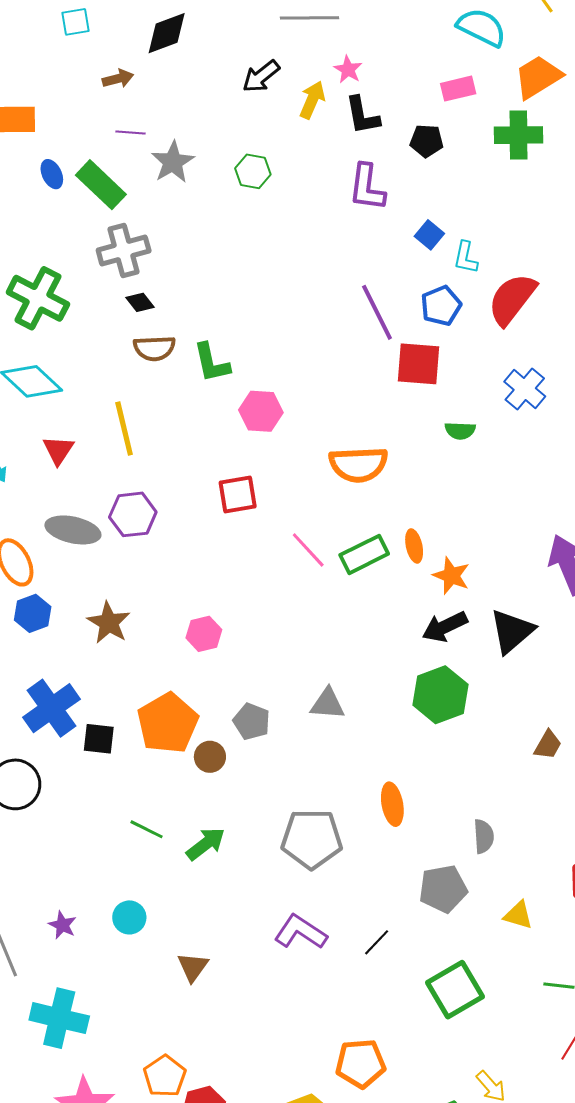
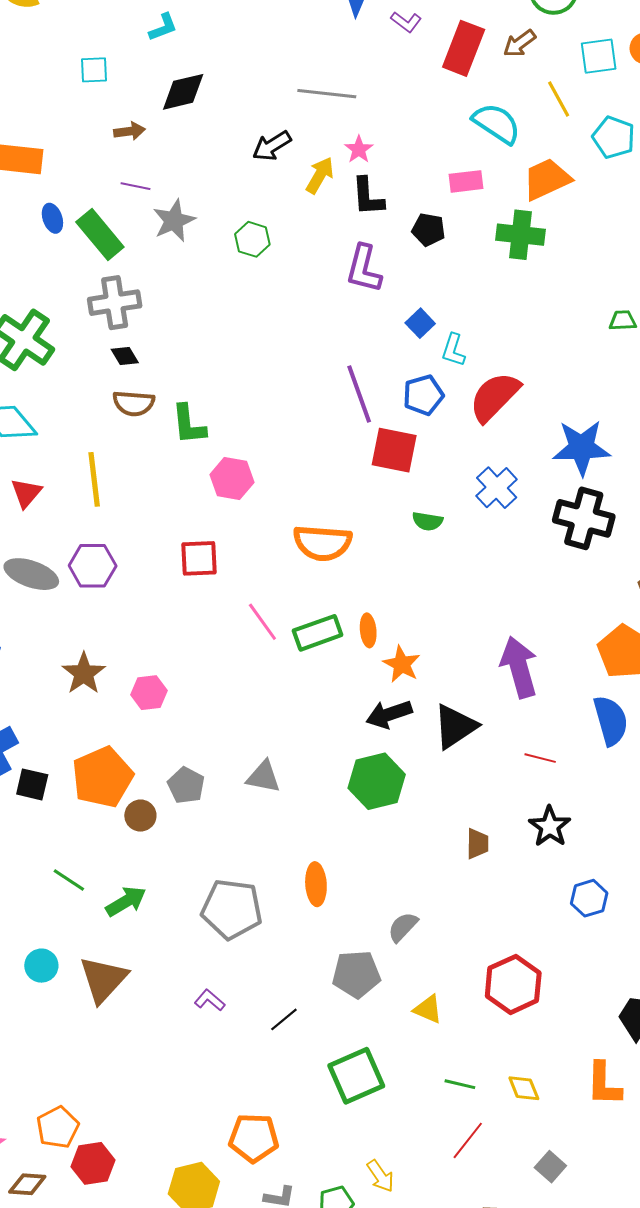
brown star: (109, 623) -> (84, 673), moved
brown trapezoid: (548, 745) -> (477, 844), turned -36
gray semicircle: (484, 836) -> (403, 927), turned -140
purple L-shape: (300, 932) -> (210, 1000), size x0.6
brown triangle: (193, 967) -> (103, 979), moved, size x1.6

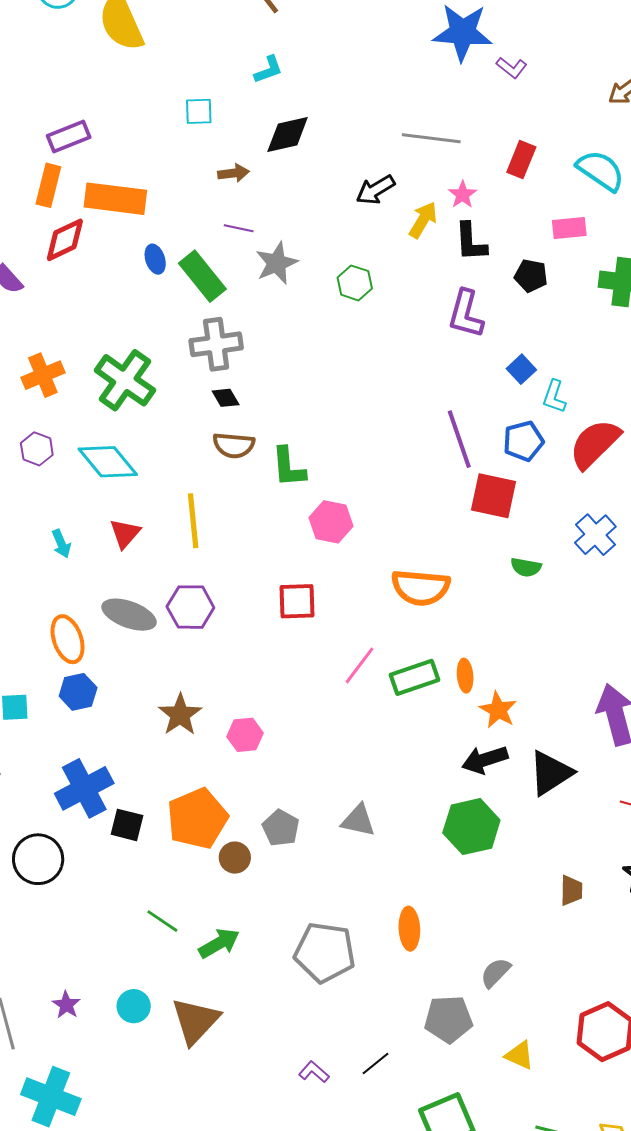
red rectangle: (464, 48) -> (521, 160), moved, size x0.7
pink line: (262, 622) -> (360, 665), turned 72
purple L-shape: (210, 1000) -> (314, 1072), moved

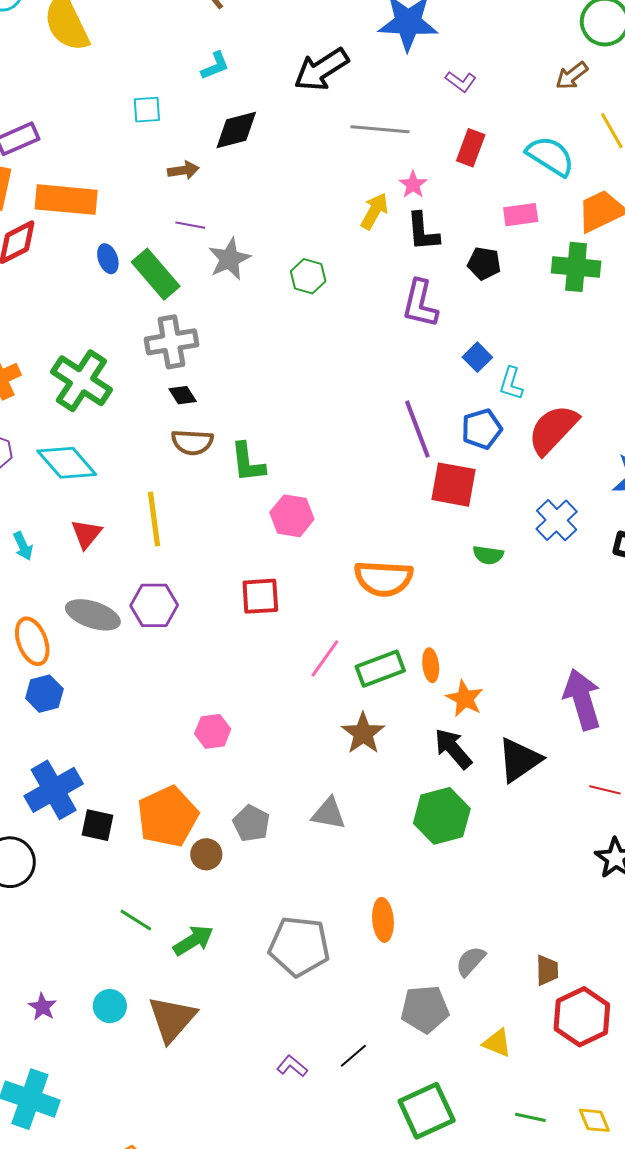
purple L-shape: (512, 68) -> (461, 82), moved
black arrow: (375, 190) -> (321, 70), moved, size x1.4
brown star: (180, 715) -> (363, 733), moved
black arrow: (485, 760) -> (453, 749), turned 69
brown trapezoid: (571, 890) -> (547, 970), moved

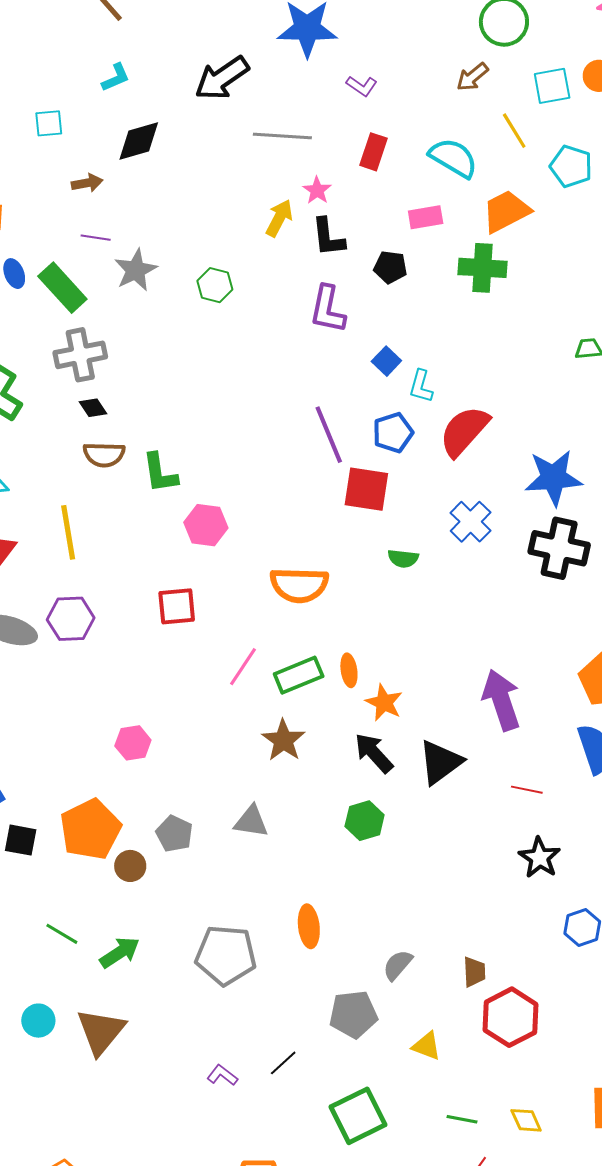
green hexagon: (442, 816) -> (365, 821), size x0.7

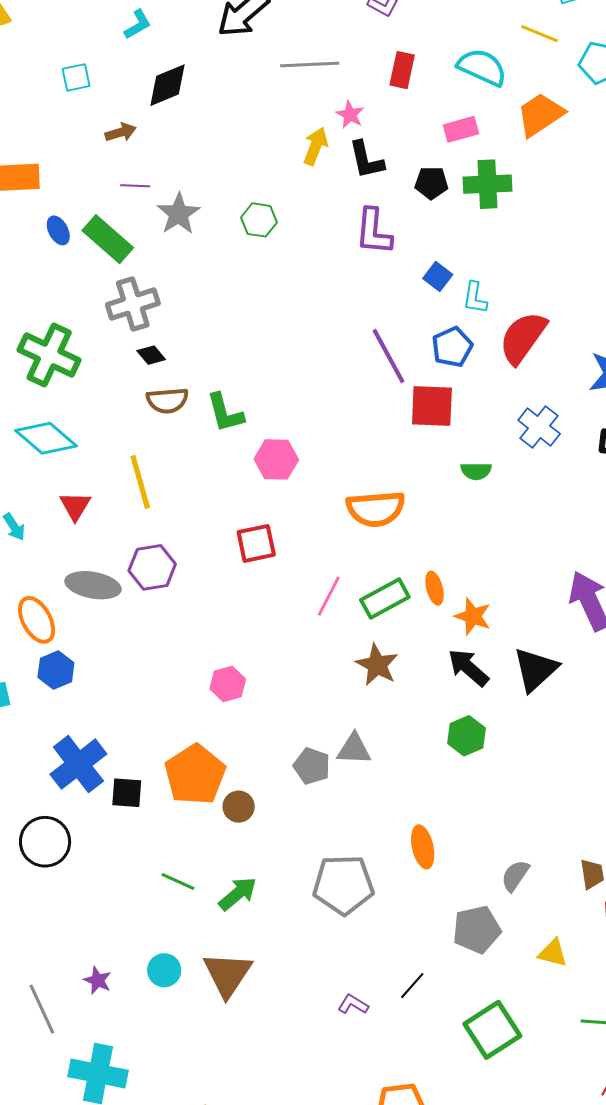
yellow line: (514, 131) -> (539, 34), turned -30
green cross: (482, 268) -> (488, 184), moved
gray pentagon: (174, 834) -> (312, 766), moved

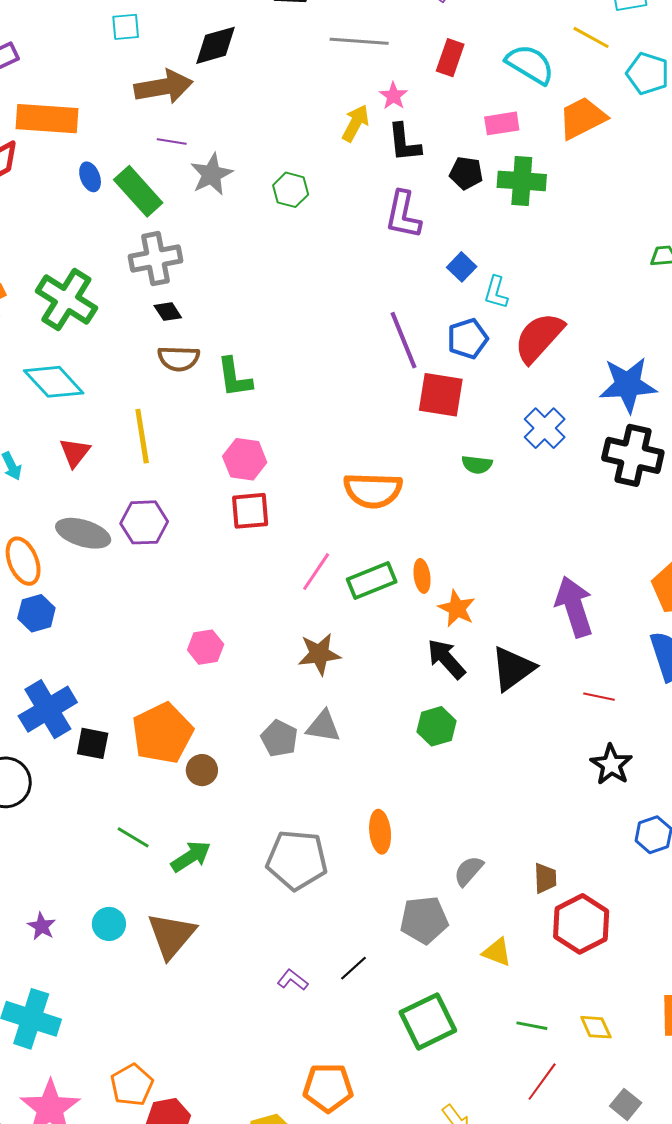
brown arrow: (121, 132) -> (164, 87), size x1.8
pink hexagon: (276, 459) -> (245, 459), moved
brown star: (377, 665) -> (319, 654), moved, turned 30

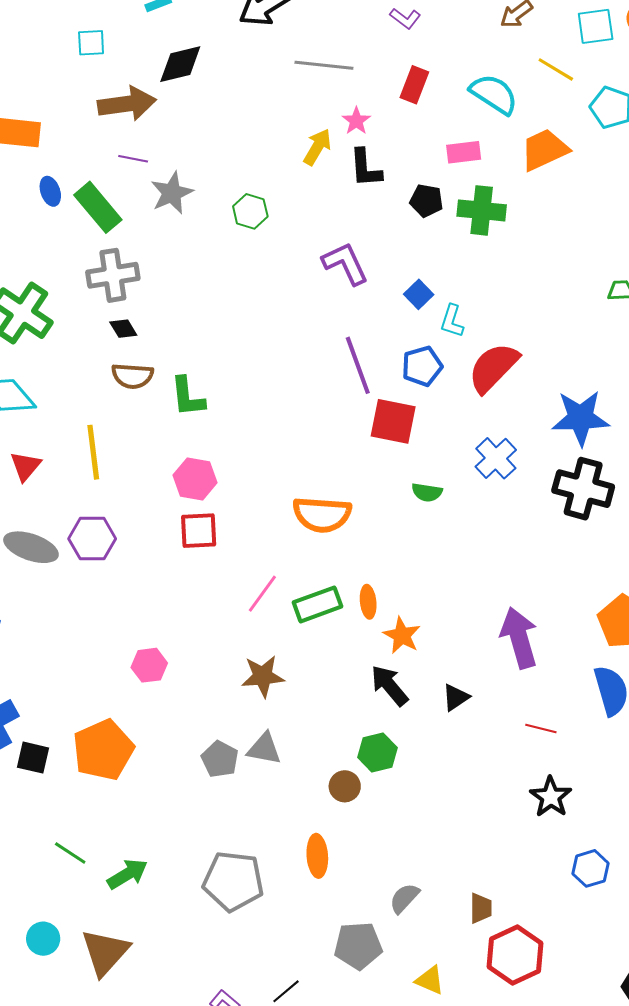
purple L-shape: (403, 215) -> (345, 264), moved, turned 141
black triangle: (513, 669) -> (456, 697), size x0.6
brown circle: (202, 770) -> (345, 786), moved

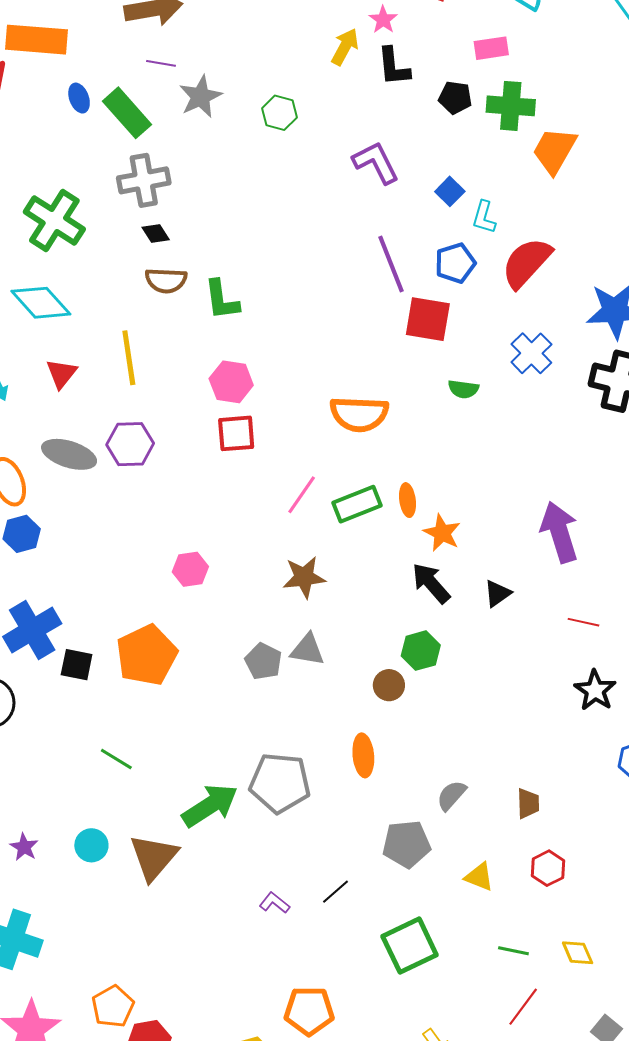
orange trapezoid: (544, 150) -> (554, 151), moved, turned -34
green arrow: (127, 874) -> (210, 805), moved, size x1.4
red hexagon: (515, 955) -> (548, 868), moved, size x0.6

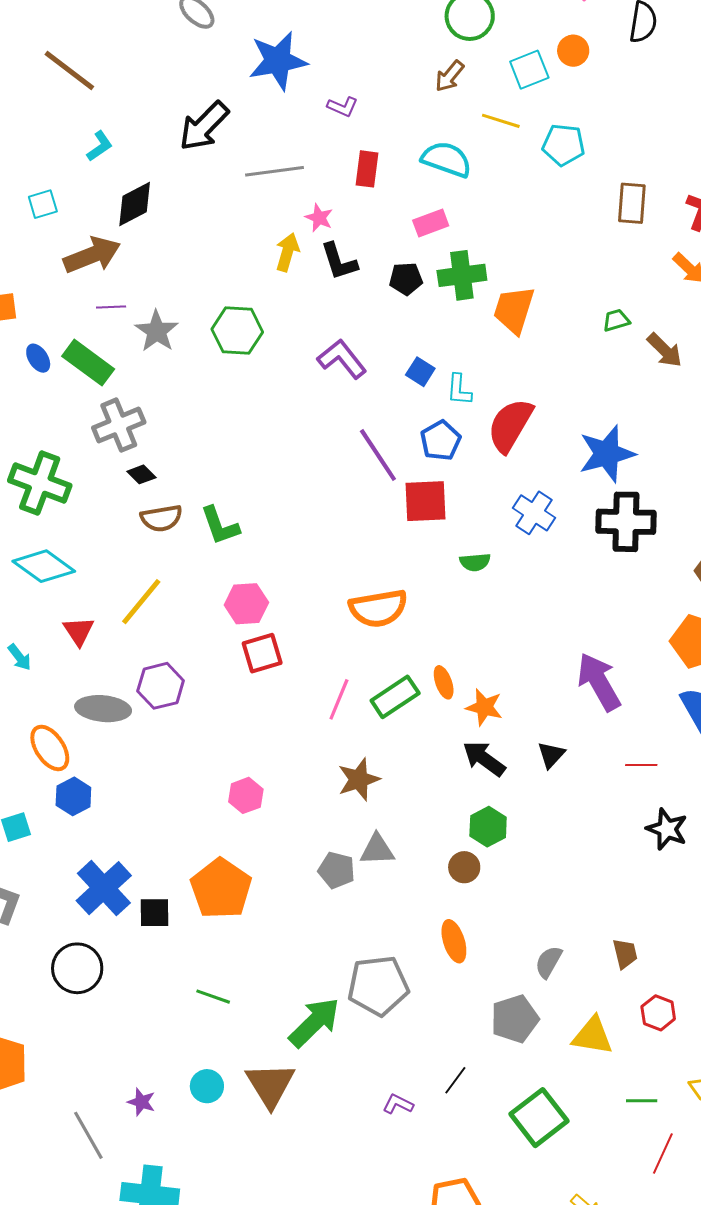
green hexagon: (279, 113) -> (237, 331), size x1.4
yellow line: (129, 358) -> (141, 602), turned 60
yellow triangle: (479, 877) -> (593, 1036), size x1.4

